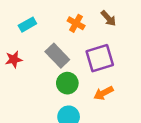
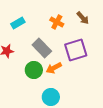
green circle: (67, 83) -> (34, 70), moved
orange arrow: (103, 93) -> (54, 68), moved

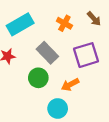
cyan rectangle: (18, 23) -> (20, 24), size x1.6
orange arrow: (54, 68) -> (70, 85), moved

